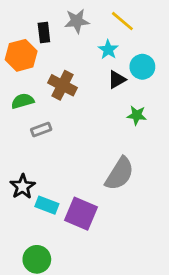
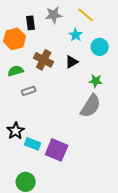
black triangle: (117, 80) -> (72, 62), moved
gray semicircle: (120, 174) -> (91, 106), moved

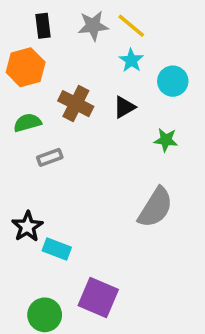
yellow line: (86, 15) -> (131, 26), moved
black rectangle: (31, 23) -> (43, 26), moved
gray semicircle: (91, 106) -> (155, 207), moved
purple square: (57, 150) -> (98, 298), moved

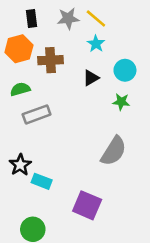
cyan circle: (173, 81) -> (125, 70), moved
brown cross: (76, 104) -> (50, 60), moved, turned -30
gray rectangle: (50, 157) -> (37, 114), size x1.5
purple square: (98, 298) -> (87, 205), moved

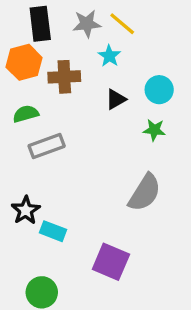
black rectangle: (32, 18) -> (40, 24), size x1.5
cyan star: (96, 44) -> (109, 56), moved

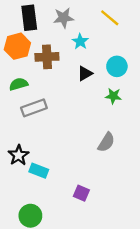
yellow line: (122, 24) -> (110, 18), moved
gray semicircle: (145, 193) -> (106, 142), size x0.7
purple square: (111, 262) -> (81, 193), size x0.6

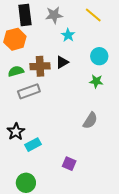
brown cross: (47, 57) -> (40, 66), moved
black triangle: (85, 73) -> (62, 62), moved
cyan rectangle: (39, 171) -> (33, 145), turned -49

